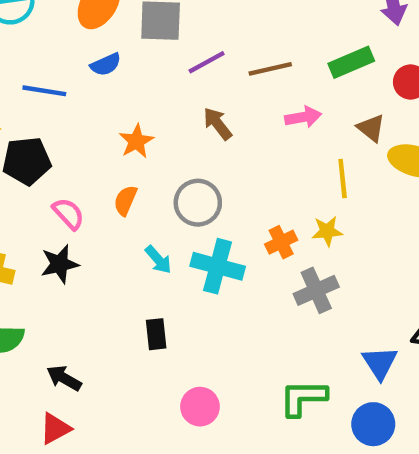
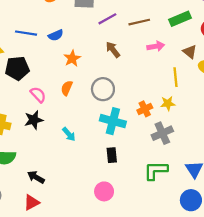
blue semicircle: (106, 64) -> (56, 35), moved
cyan arrow: (158, 260) -> (69, 134), moved
black rectangle: (156, 334) -> (112, 155), moved
green L-shape: (303, 398) -> (156, 171), moved

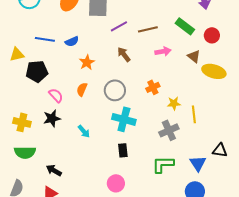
green rectangle: (180, 19) -> (185, 26), turned 60
yellow line: (176, 77) -> (194, 114), moved
orange cross: (145, 109) -> (153, 87), moved

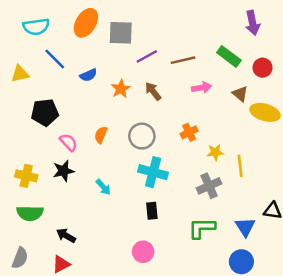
blue line: (45, 39) -> (55, 59), moved, turned 36
yellow triangle: (17, 54) -> (20, 74), moved
orange star: (87, 62) -> (121, 89), moved

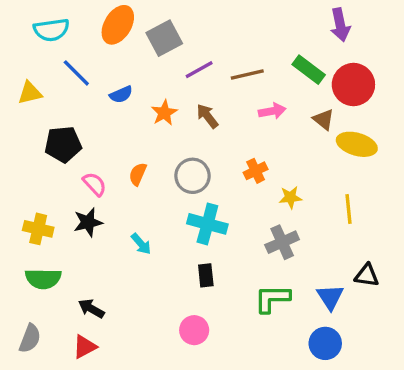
gray square: (121, 33) -> (164, 38), turned -30
red circle: (263, 68) -> (353, 85), size x1.6
yellow line: (240, 166) -> (348, 209), moved

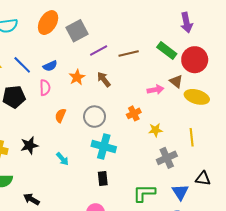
blue line: (76, 73) -> (22, 65), moved
pink arrow: (272, 111) -> (155, 90), moved
pink semicircle: (95, 184) -> (45, 88), moved, turned 42
gray cross: (282, 242) -> (167, 158), moved

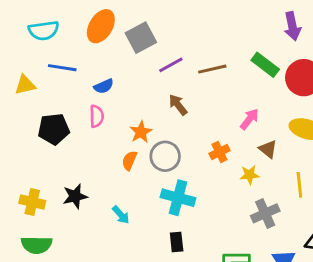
blue line: (22, 65) -> (62, 68), moved, turned -36
orange star: (77, 77) -> (141, 132), moved
brown triangle: (176, 81) -> (268, 149), moved
pink arrow: (155, 90) -> (249, 119), turned -42
orange semicircle: (60, 116) -> (129, 161), moved

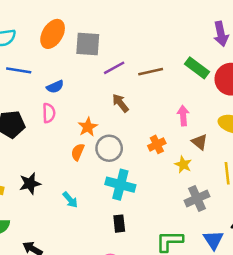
gray square: (141, 38) -> (88, 44), turned 32
pink arrow: (249, 119) -> (183, 116), turned -42
yellow star: (249, 175) -> (183, 165), turned 30

